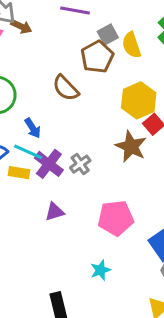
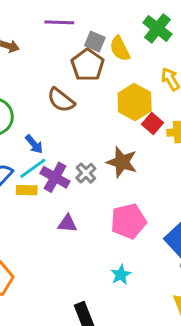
gray square: (108, 35) -> (95, 42), turned -30
brown star: (131, 146) -> (122, 162), moved
cyan line: (28, 152) -> (33, 168), turned -52
purple triangle: (55, 212) -> (67, 224), turned 30

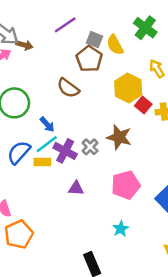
purple line: (59, 22) -> (65, 25), turned -35

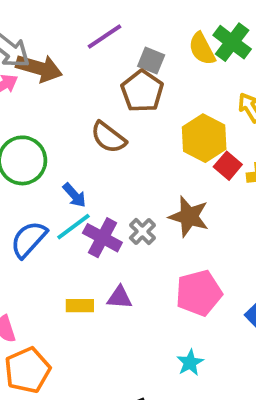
brown arrow: (24, 45) -> (39, 68), size x1.6
yellow semicircle: (115, 45) -> (202, 49), moved
yellow rectangle: (42, 162) -> (80, 306), moved

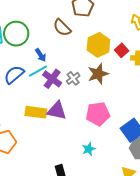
yellow hexagon: (204, 138) -> (98, 45), moved
brown star: (189, 217) -> (98, 74), turned 30
purple triangle: (120, 297) -> (57, 111), size x1.5
yellow rectangle: (80, 306) -> (36, 112), size x1.5

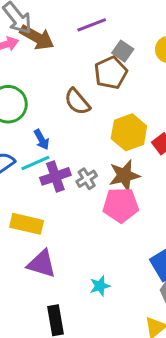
purple cross: (52, 79) -> (55, 176), turned 30
purple triangle: (57, 111) -> (42, 264), moved
pink pentagon: (98, 114) -> (121, 205), moved

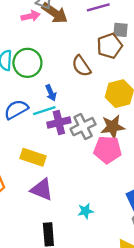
gray square: (123, 51) -> (121, 30), turned -35
gray cross: (87, 179) -> (83, 127), size x1.5

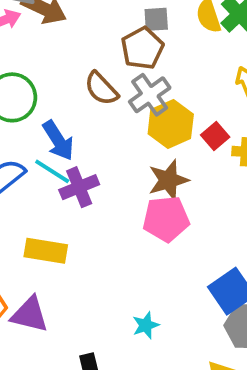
blue arrow: (51, 93) -> (58, 140), size x1.5
cyan line: (44, 111) -> (52, 171), turned 60
gray cross: (83, 127) -> (150, 95), moved
purple triangle: (42, 189) -> (30, 315), moved

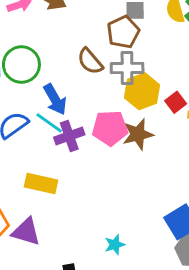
gray cross: (150, 95) -> (127, 68), turned 32
pink pentagon: (166, 219) -> (110, 128), moved

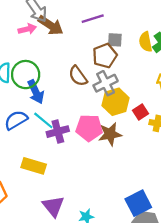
gray cross: (127, 68) -> (106, 83), turned -30
blue arrow: (55, 99) -> (36, 92), moved
purple triangle: (26, 232) -> (53, 206), moved, turned 30

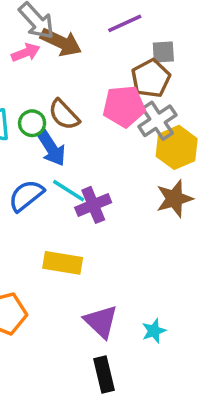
green circle: (26, 75) -> (32, 123), size x0.6
brown semicircle: (78, 76) -> (64, 115), moved
pink pentagon: (89, 128) -> (124, 106), moved

